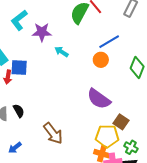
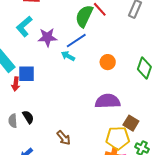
blue line: (109, 42) -> (76, 41), moved
purple semicircle: (99, 99) -> (108, 101), turned 145
brown arrow: (53, 133) -> (64, 138), size x0.7

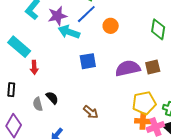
cyan arrow: (68, 56) -> (69, 32), moved, size x1.5
orange circle: (108, 62) -> (111, 26), moved
blue square: (27, 74) -> (88, 61), moved
brown square: (131, 123) -> (153, 67), moved, turned -35

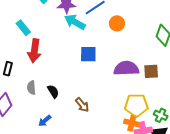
cyan rectangle: (19, 47) -> (23, 28), size x0.7
red arrow: (34, 67) -> (34, 51), size x1.6
black semicircle: (52, 98) -> (53, 91), moved

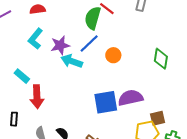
blue square: (88, 54) -> (106, 102), moved, size x1.4
brown square: (151, 71) -> (158, 118), moved

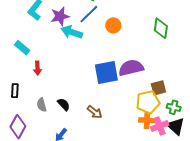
red arrow: (37, 97) -> (38, 68), size x0.6

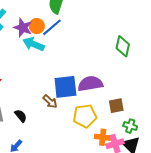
purple star: (60, 16) -> (23, 28), turned 30
orange circle: (113, 25) -> (37, 26), moved
yellow pentagon: (148, 102) -> (85, 116), moved
brown arrow: (95, 112) -> (50, 102), moved

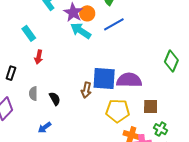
blue line: (52, 27) -> (114, 24), moved
green diamond: (123, 46) -> (171, 61), moved
brown arrow: (50, 102) -> (86, 90), turned 49

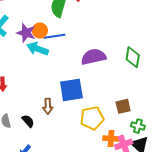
blue line: (114, 24) -> (54, 36), moved, turned 35
purple semicircle: (129, 80) -> (93, 57), moved
brown arrow: (86, 90) -> (48, 106), moved

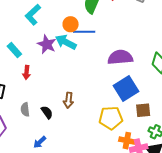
purple star: (26, 33) -> (47, 44), moved
blue square: (71, 90) -> (126, 89), moved, turned -30

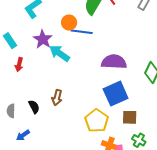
cyan arrow: (66, 42) -> (60, 53), moved
gray semicircle: (25, 109) -> (11, 111), moved
yellow pentagon: (111, 118) -> (97, 121), turned 30

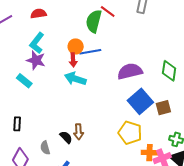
purple star: (43, 39) -> (36, 60), moved
red arrow: (19, 65) -> (73, 60), moved
brown arrow: (57, 98) -> (79, 132), moved
brown square: (130, 117) -> (163, 108), moved

